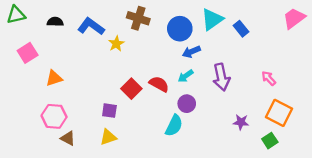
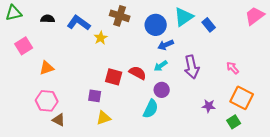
red square: (131, 89) -> (114, 77), turned -30
yellow triangle: (108, 137) -> (104, 118), moved

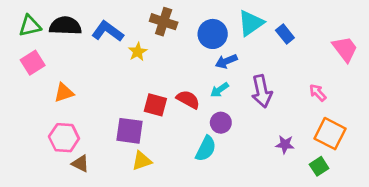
green triangle: (14, 13) -> (30, 26), moved
pink trapezoid: (255, 16) -> (345, 49), moved, turned 90
black semicircle: (48, 19) -> (65, 26), size x1.6
purple square: (95, 96) -> (129, 131), size x1.5

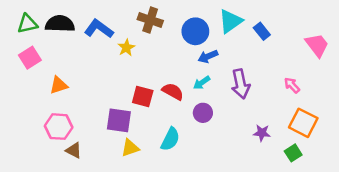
cyan semicircle: (206, 149) -> (170, 139), moved

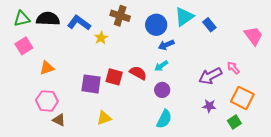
purple arrow: (241, 84) -> (210, 76), moved, turned 75
purple square: (119, 120) -> (91, 84), moved
cyan semicircle: (170, 139) -> (164, 119), moved

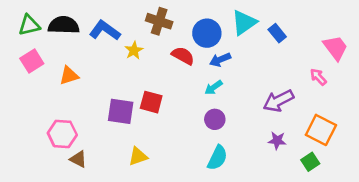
orange triangle: (47, 68) -> (69, 76), moved
pink arrow: (233, 68) -> (318, 77), moved
red semicircle: (138, 73) -> (183, 56), moved

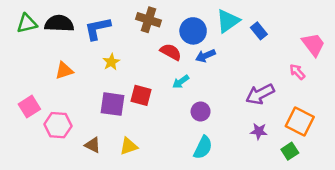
blue L-shape: (105, 30) -> (98, 28), turned -48
yellow star: (134, 50) -> (111, 62), moved
pink square: (32, 61) -> (29, 107), moved
cyan arrow: (213, 88) -> (181, 82), moved
brown triangle: (78, 159) -> (93, 145), moved

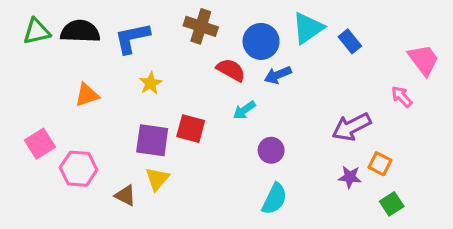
orange square: (300, 121) -> (380, 164), moved, size x0.6
yellow triangle: (129, 146) -> (157, 179), moved, turned -30

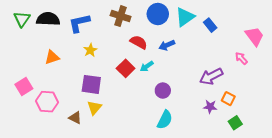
green triangle: (37, 31) -> (22, 19), turned -42
blue circle: (261, 41) -> (158, 14), moved
red square: (191, 129) -> (126, 68), moved, turned 30

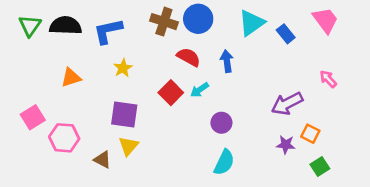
blue circle: (158, 14) -> (198, 19), moved
pink trapezoid: (254, 36) -> (325, 20), moved
blue arrow: (167, 45) -> (227, 61), turned 105

